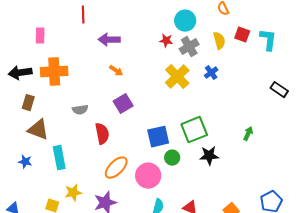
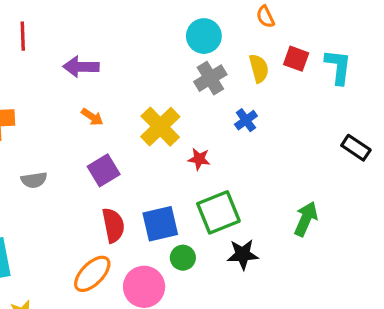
red line: (83, 15) -> (23, 36), moved
red star: (166, 41) -> (199, 159), moved
yellow cross: (177, 77) -> (160, 127), moved
red semicircle: (102, 134) -> (113, 225), moved
green arrow: (248, 134) -> (306, 219), size x1.5

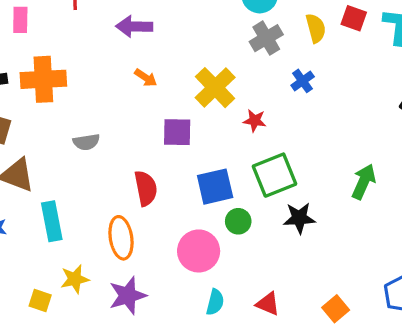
purple square: (104, 170) -> (177, 132), moved, turned 32
red semicircle: (113, 225) -> (146, 188), moved
orange ellipse: (92, 274) -> (121, 238), moved, turned -54

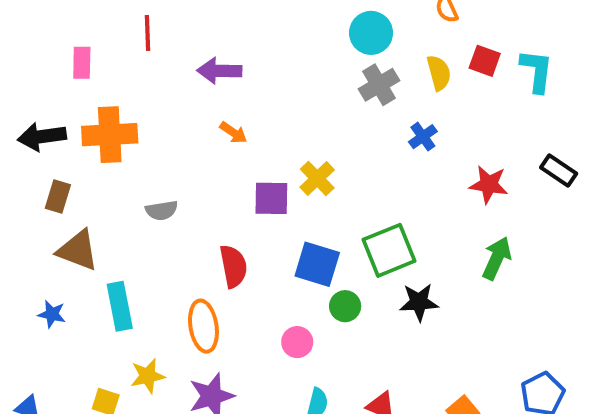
yellow cross: (215, 88) -> (317, 178), moved, size x0.7
red star: (255, 121) -> (489, 184), moved, size x1.4
blue square: (215, 187) -> (317, 264), turned 30
pink circle: (199, 251) -> (297, 342), size x0.6

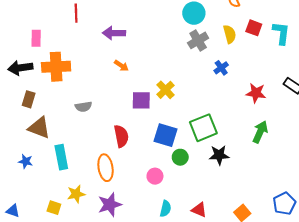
pink rectangle: (82, 63) -> (36, 38), moved

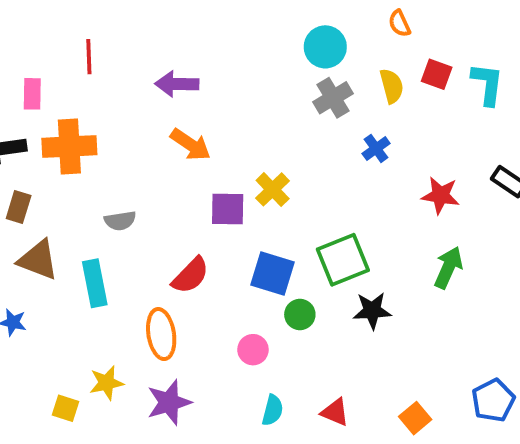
red line: (76, 13) -> (89, 57), moved
orange arrow: (121, 66) -> (190, 145), size x1.5
red semicircle: (121, 136) -> (190, 275), turned 55
cyan rectangle: (61, 157) -> (95, 283), moved

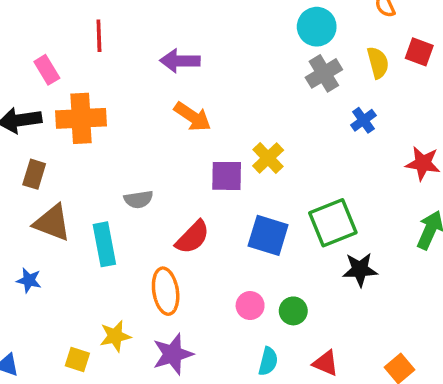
pink rectangle: (32, 94) -> (47, 70), turned -32
gray semicircle: (120, 221) -> (139, 199), moved
green circle: (300, 314) -> (293, 311), moved

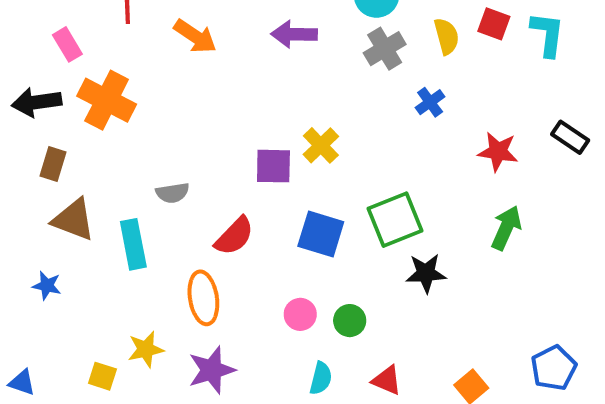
purple arrow: (180, 61) -> (294, 34), moved
orange arrow: (193, 117) -> (195, 36), moved
orange cross: (81, 118) -> (107, 100), turned 30

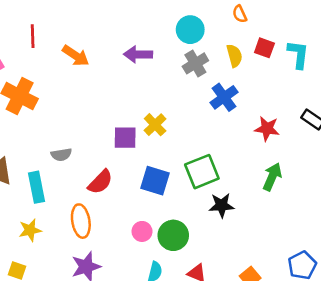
blue cross: (430, 102) -> (224, 97), size x1.5
green circle: (350, 321) -> (173, 235), size x1.5
yellow star: (146, 349) -> (30, 230), moved

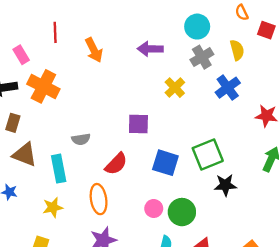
red square: (264, 48) -> (266, 30), moved
orange arrow: (76, 56) -> (94, 50), turned 30
yellow cross: (155, 125) -> (175, 88), moved

